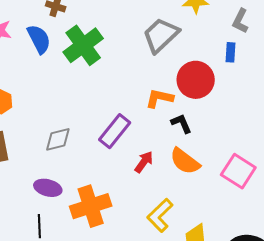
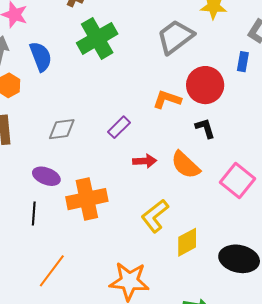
blue semicircle: (39, 39) -> (41, 57), moved
black L-shape: (181, 123) -> (205, 128), moved
purple rectangle: (115, 131) -> (119, 127), size x0.7
red arrow: (144, 162) -> (145, 161), turned 45

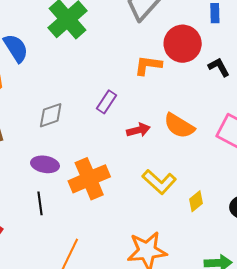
black L-shape: (205, 128) -> (219, 67), moved
yellow L-shape: (155, 216) -> (159, 182), turned -88
yellow diamond: (187, 242) -> (196, 201), size x0.7

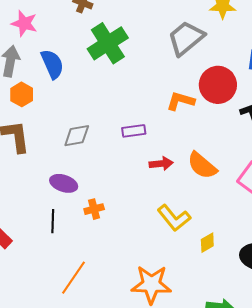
purple rectangle: (106, 102) -> (134, 131), turned 40
orange cross: (89, 179) -> (94, 209), moved, size x0.5

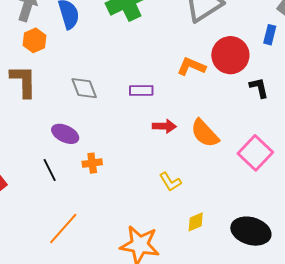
gray diamond: (77, 136) -> (84, 88), turned 72
yellow L-shape: (174, 218) -> (170, 182), size x0.7
black line: (53, 221) -> (50, 170), turned -35
yellow diamond: (207, 243) -> (196, 222), moved

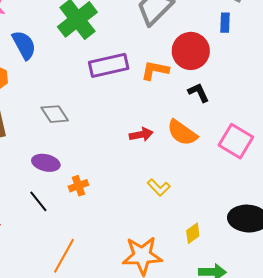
black L-shape: (259, 88) -> (199, 93), moved
purple rectangle: (141, 90) -> (109, 65), moved, size x1.6
yellow diamond: (196, 222) -> (193, 233), moved

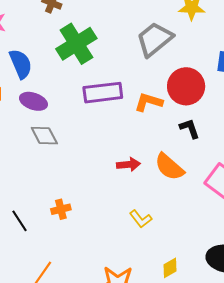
purple ellipse: (46, 163) -> (33, 101), moved

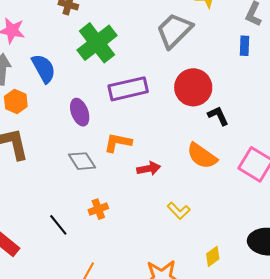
red circle: (186, 86) -> (193, 87), moved
purple ellipse: (33, 101) -> (80, 112), moved, turned 56
orange L-shape: (148, 102) -> (118, 143), moved
gray diamond: (44, 136) -> (82, 161), moved
red arrow: (128, 164) -> (149, 169), moved

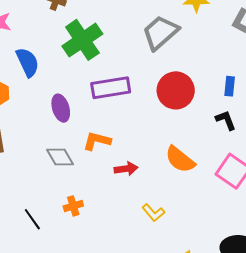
blue rectangle: (245, 46) -> (230, 86), moved
black L-shape: (218, 116) -> (226, 120), moved

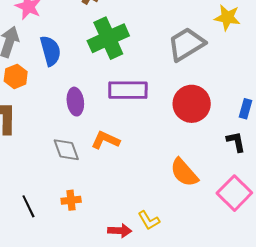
red arrow: (126, 169) -> (120, 231), moved

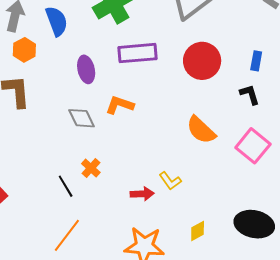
orange cross: (71, 200) -> (91, 168), turned -36
black line: (28, 206) -> (66, 186), moved

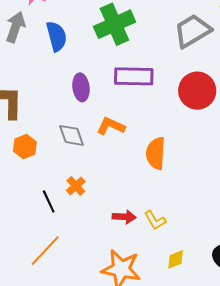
orange hexagon: (24, 50) -> (25, 147), moved
orange semicircle: (201, 130) -> (156, 153), moved, turned 44
yellow L-shape: (170, 181) -> (155, 220), moved

